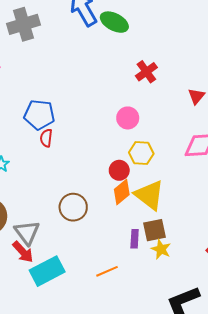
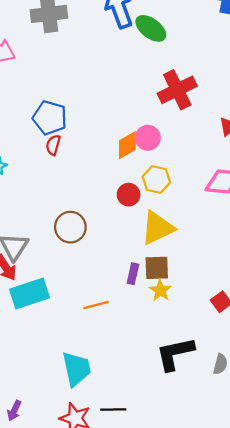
red cross: (146, 72) -> (177, 90), size x1.5
orange diamond: (122, 192) -> (127, 145), moved
yellow triangle: (149, 195) -> (158, 228), turned 48

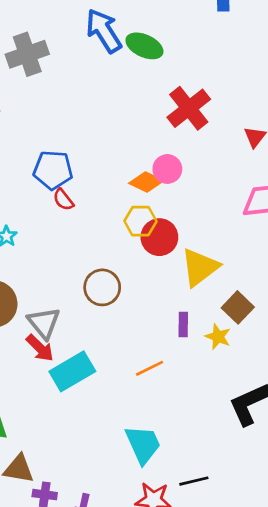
red semicircle: (53, 145) -> (63, 200), turned -42
orange diamond: (127, 145) -> (146, 182), turned 68
yellow hexagon: (156, 179) -> (140, 221), moved
red circle: (129, 195) -> (159, 237), size x1.4
brown square: (157, 268) -> (238, 307), moved, turned -32

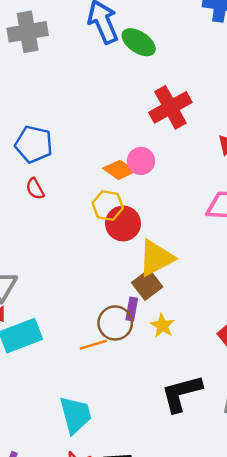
red semicircle: (63, 200) -> (35, 189), moved
brown circle: (102, 287) -> (115, 323), moved
brown square: (238, 307) -> (147, 285), moved

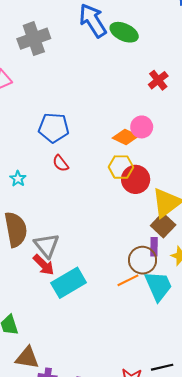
red cross: (170, 107) -> (158, 80), size x0.6
cyan trapezoid: (75, 415) -> (158, 286), moved

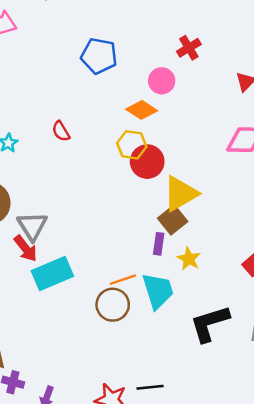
pink circle: (142, 127) -> (162, 81), moved
blue pentagon: (54, 128) -> (99, 56), moved
brown circle: (143, 260) -> (113, 305), moved

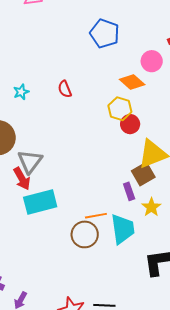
red circle: (147, 162) -> (130, 124), size x0.7
purple rectangle: (159, 244) -> (129, 191), turned -36

